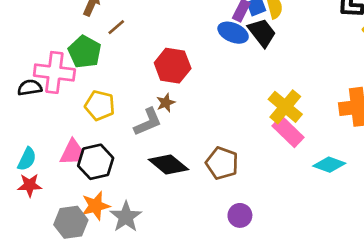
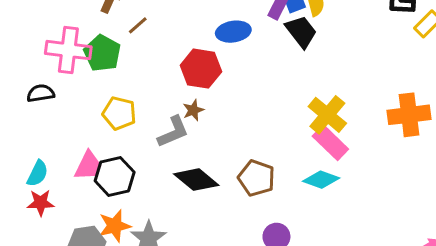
blue ellipse: (233, 33) -> (233, 32), moved, turned -32
pink cross: (54, 72) -> (68, 50), moved
cyan diamond: (329, 165) -> (321, 180), moved

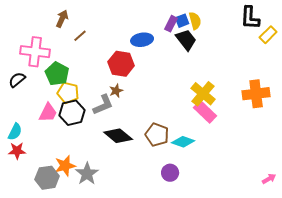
green pentagon: (102, 53) -> (57, 74), moved
black semicircle: (41, 93) -> (17, 80), turned -30
pink trapezoid: (88, 166) -> (48, 113), moved
black hexagon: (115, 176) -> (72, 113), moved
cyan diamond: (321, 180) -> (183, 142), moved

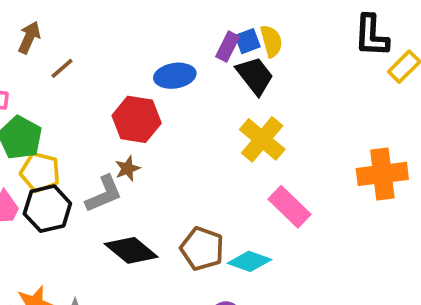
yellow cross: (203, 94) -> (262, 139), moved

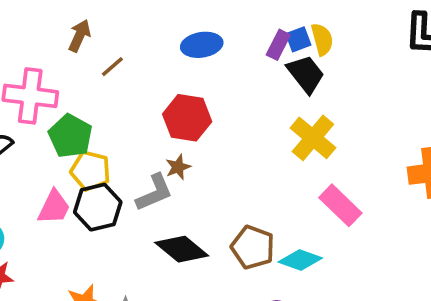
blue ellipse: (175, 76) -> (202, 45), moved

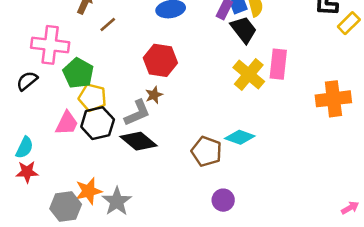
pink rectangle: (340, 205) -> (278, 64), moved, turned 52
black diamond: (182, 249) -> (139, 141), moved
cyan diamond: (300, 260) -> (240, 137), moved

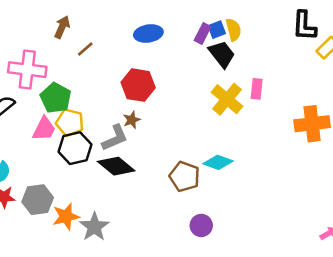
pink rectangle: (278, 64) -> (257, 89), size x0.7
pink trapezoid: (67, 123) -> (44, 129), moved
gray hexagon: (66, 206) -> (38, 200), moved

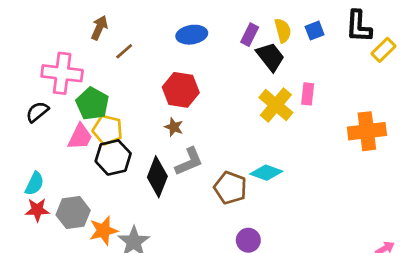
blue square: (217, 30) -> (315, 31), moved
brown star: (132, 120) -> (174, 127), turned -30
gray L-shape: (115, 138) -> (189, 162), moved
black diamond: (116, 166) -> (157, 177), turned 72

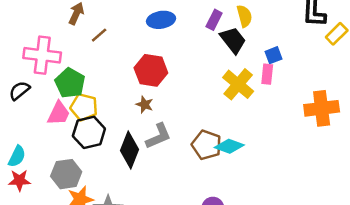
blue square: (315, 31) -> (273, 55), moved
brown pentagon: (230, 188) -> (207, 145), moved
gray hexagon: (73, 213) -> (66, 174), moved

